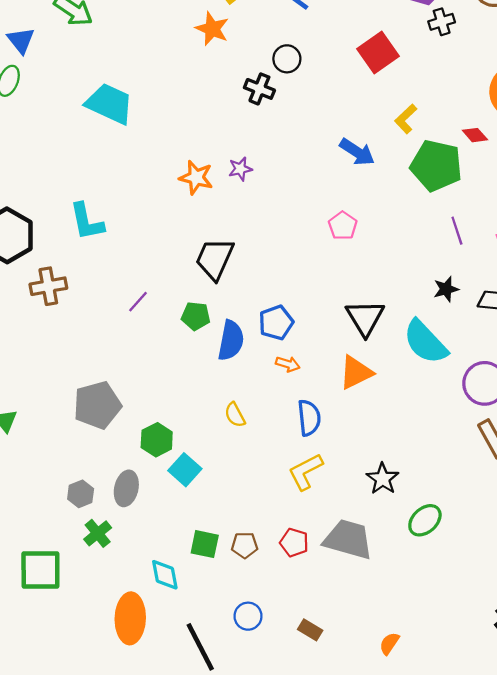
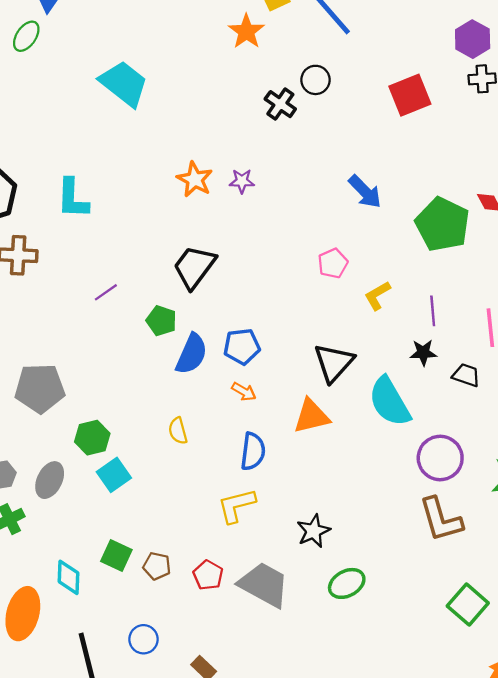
yellow L-shape: (406, 119) -> (377, 295), moved
purple line: (457, 231) -> (433, 311), moved

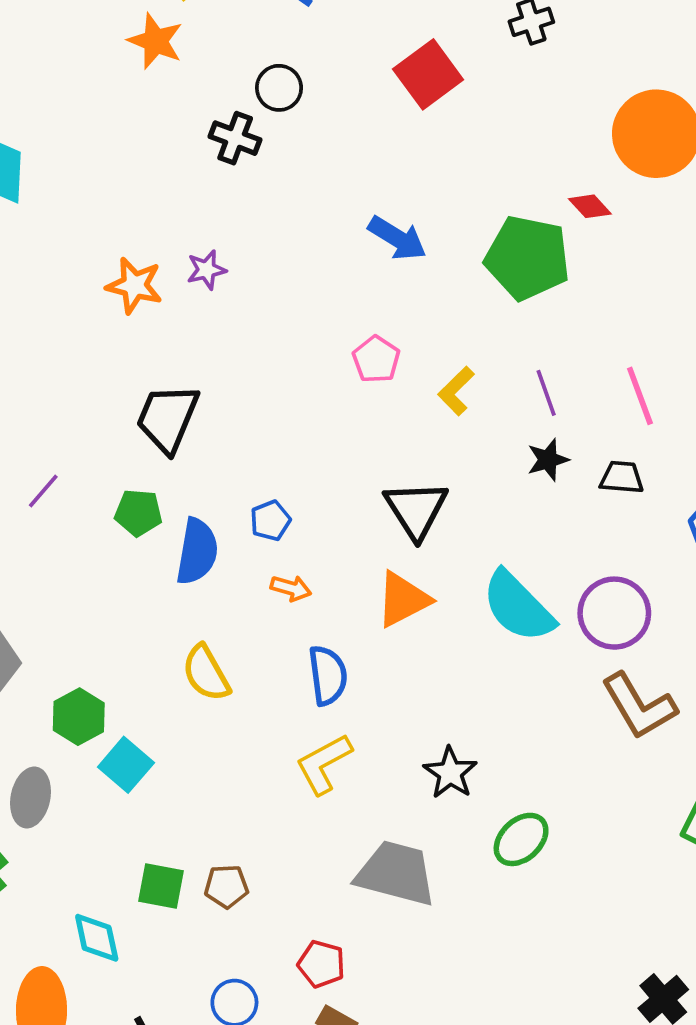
blue pentagon: (242, 346) -> (270, 521), size x0.7
cyan semicircle: (389, 402) -> (518, 607), moved
yellow semicircle: (178, 431) -> (206, 673), size x1.4
red pentagon: (208, 575) -> (321, 964), moved

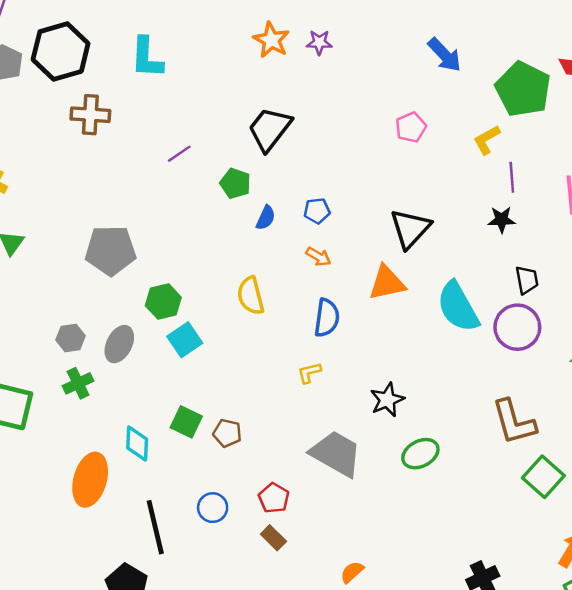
yellow L-shape: (456, 391) -> (487, 140), moved
black trapezoid: (622, 477) -> (527, 280), moved, turned 60
blue semicircle: (197, 551) -> (266, 218), size x0.6
brown L-shape: (639, 706) -> (514, 422), moved
yellow L-shape: (324, 764) -> (309, 373), size x0.6

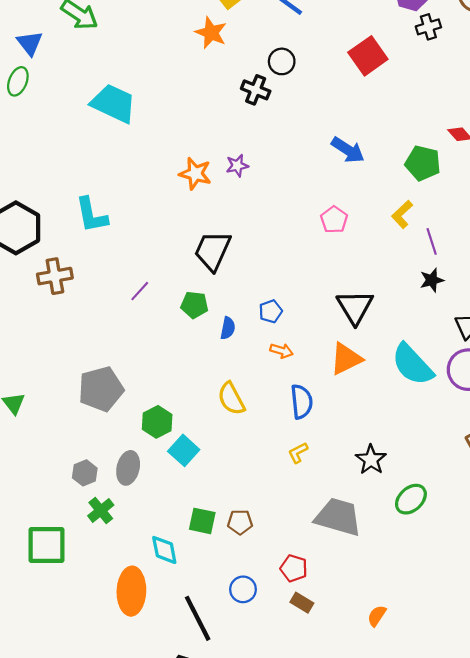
green pentagon: (523, 89) -> (423, 163), size x0.7

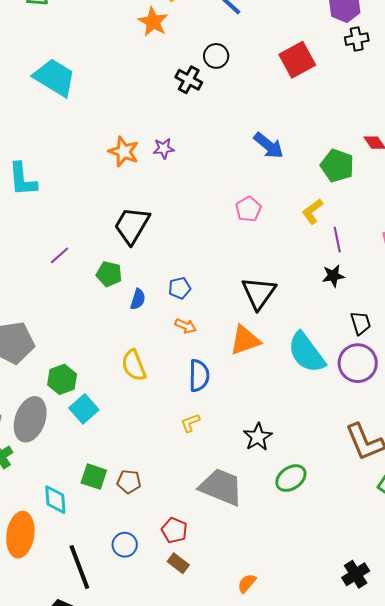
gray ellipse: (128, 468) -> (30, 419), size x1.4

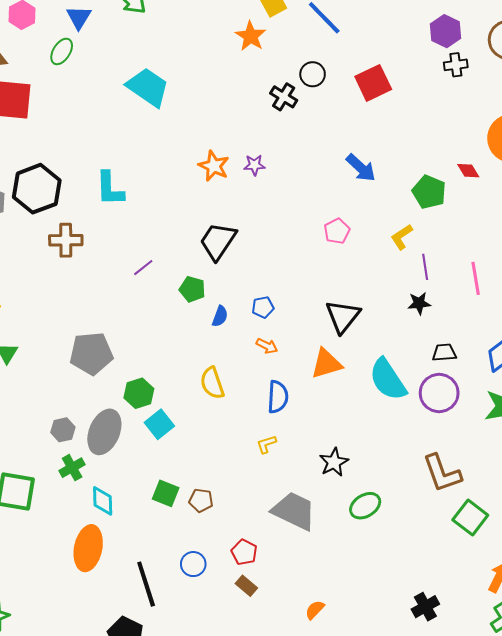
red square: (297, 60) -> (373, 83), moved
black trapezoid: (361, 323) -> (444, 353), turned -80
cyan diamond: (55, 500) -> (103, 501), moved

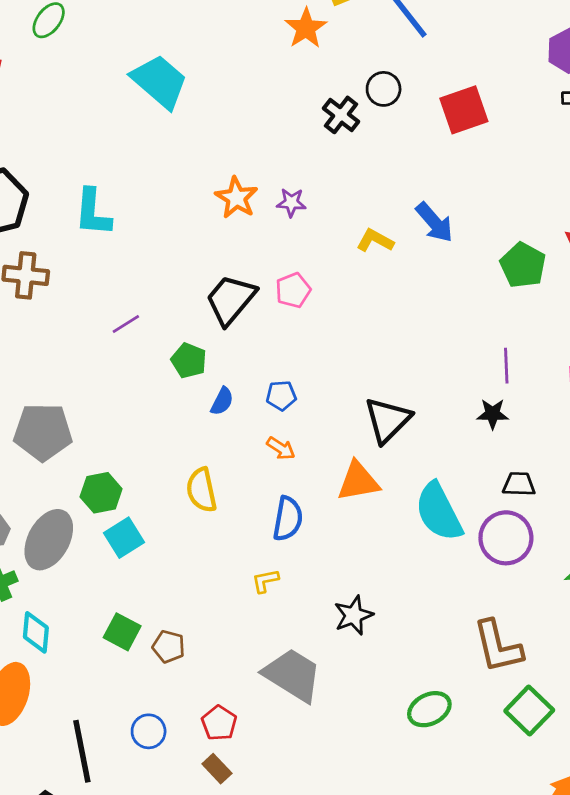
pink pentagon: (337, 231) -> (293, 290), moved
yellow L-shape: (402, 237) -> (375, 241), moved, turned 56
green ellipse: (365, 506) -> (429, 709), moved

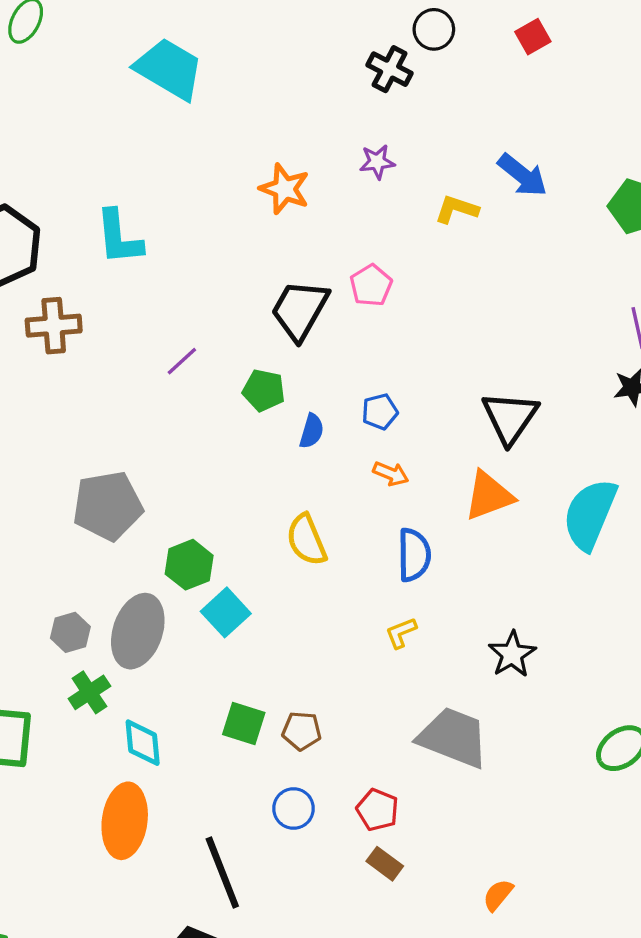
red square: (464, 110) -> (533, 37), size x0.6
purple star: (291, 203) -> (377, 162), moved
cyan semicircle: (439, 512) -> (590, 514), turned 60
blue circle: (149, 731) -> (294, 809), moved

